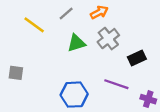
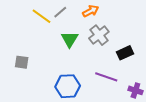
yellow line: (34, 25) -> (41, 16), moved
green triangle: (76, 43) -> (70, 39), turned -42
gray square: (16, 73) -> (22, 62), moved

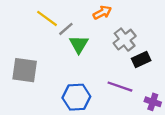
gray line: (60, 12) -> (66, 29), moved
gray cross: (99, 35) -> (125, 40), moved
gray square: (22, 62) -> (25, 70), size x1.6

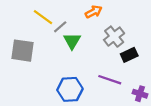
gray square: (25, 70) -> (23, 51), moved

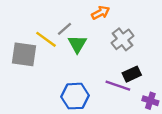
yellow line: (43, 17) -> (46, 39), moved
black rectangle: (129, 55) -> (132, 74), moved

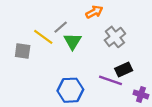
gray square: (24, 54) -> (23, 51), size x0.7

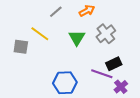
gray line: (61, 27) -> (56, 12), moved
green triangle: (73, 41) -> (77, 38), moved
purple cross: (141, 94) -> (121, 87), moved, turned 32

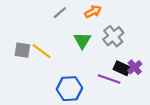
yellow line: (40, 34) -> (42, 51), moved
black rectangle: (114, 64) -> (122, 68), turned 49
purple cross: (121, 87) -> (135, 67), moved

